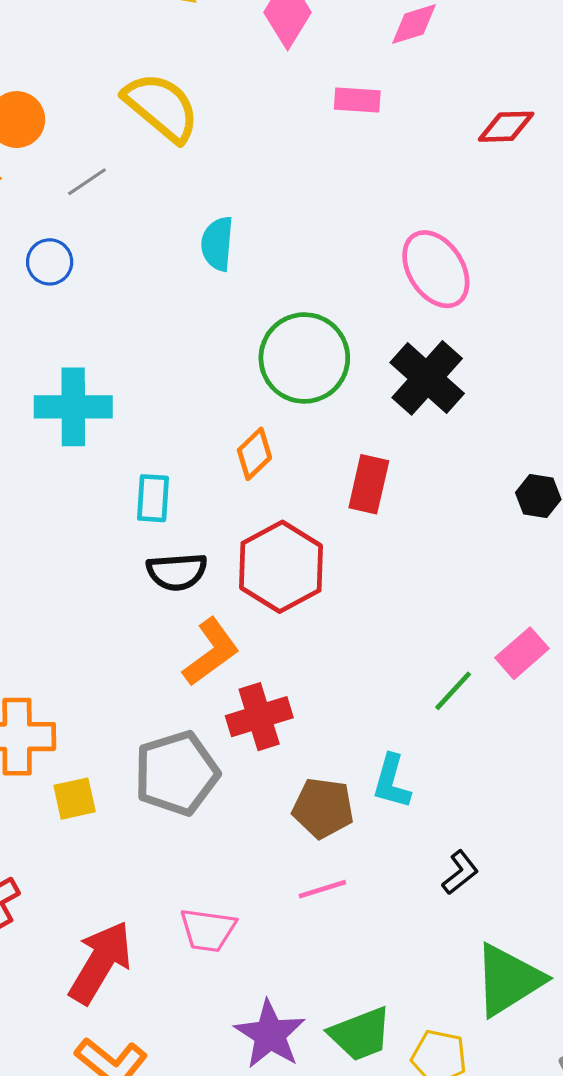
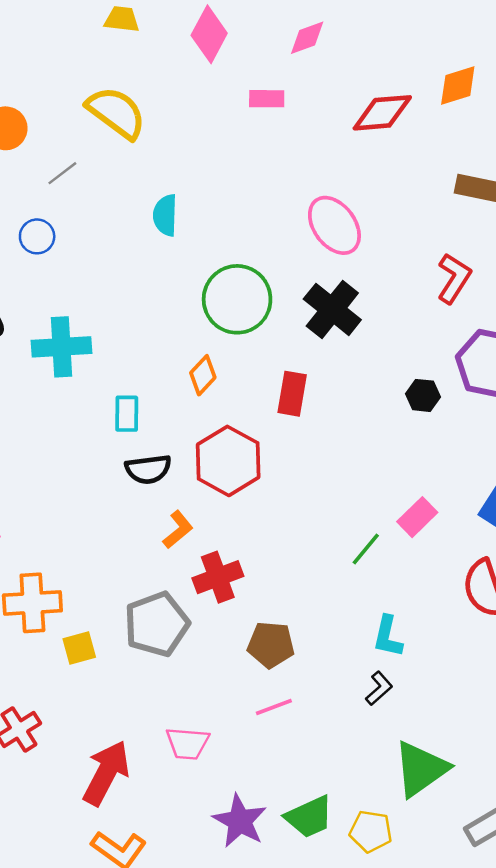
red diamond: (506, 127) -> (382, 113), size x1.4
orange L-shape: (211, 652) -> (178, 530), size x0.7
cyan L-shape: (392, 782) -> (388, 636), moved

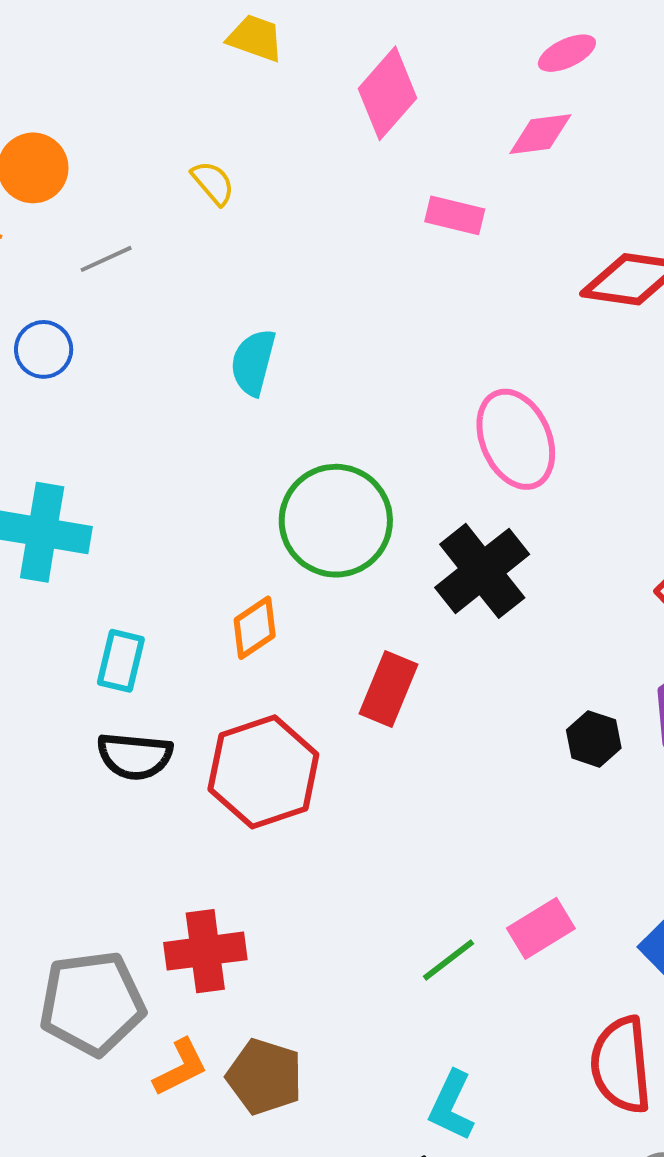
yellow semicircle: (116, 112) -> (213, 183), size x0.5
orange L-shape: (178, 530) -> (180, 1068), moved

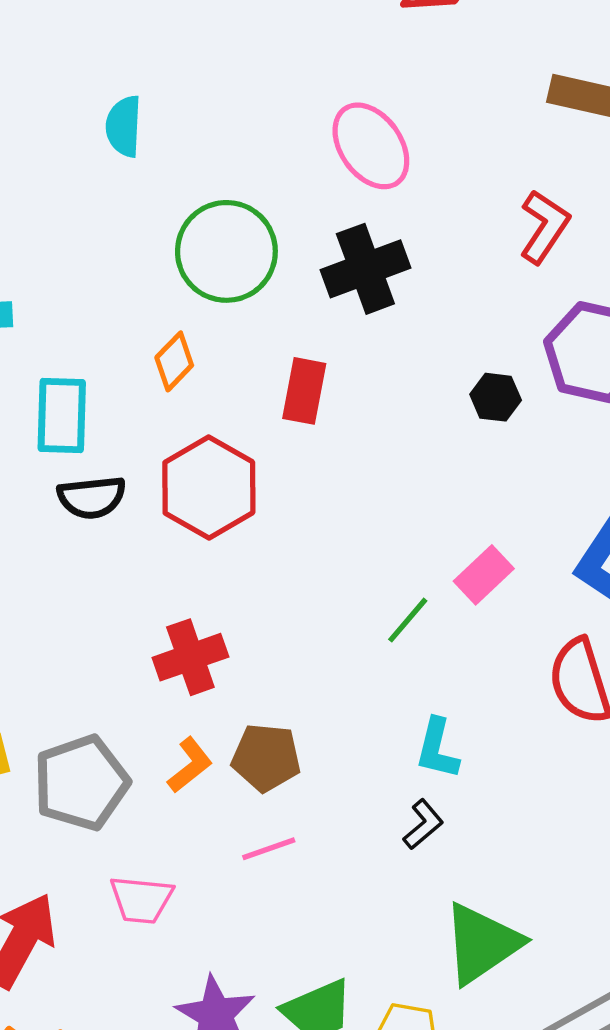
black cross: (482, 571) -> (365, 269), turned 30
cyan rectangle: (121, 661) -> (62, 416), size x1.4
gray pentagon: (92, 1003) -> (81, 783), moved

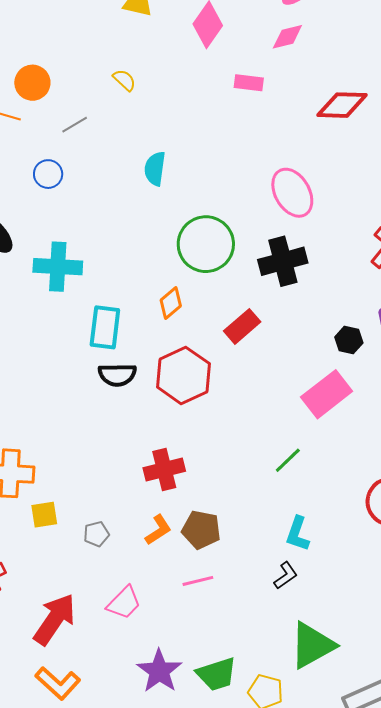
red rectangle: (304, 391) -> (242, 326), turned 33
pink rectangle: (484, 575) -> (327, 394), moved, size x1.5
gray pentagon: (81, 783) -> (96, 534), size x0.5
pink trapezoid: (141, 900) -> (124, 603), turned -57

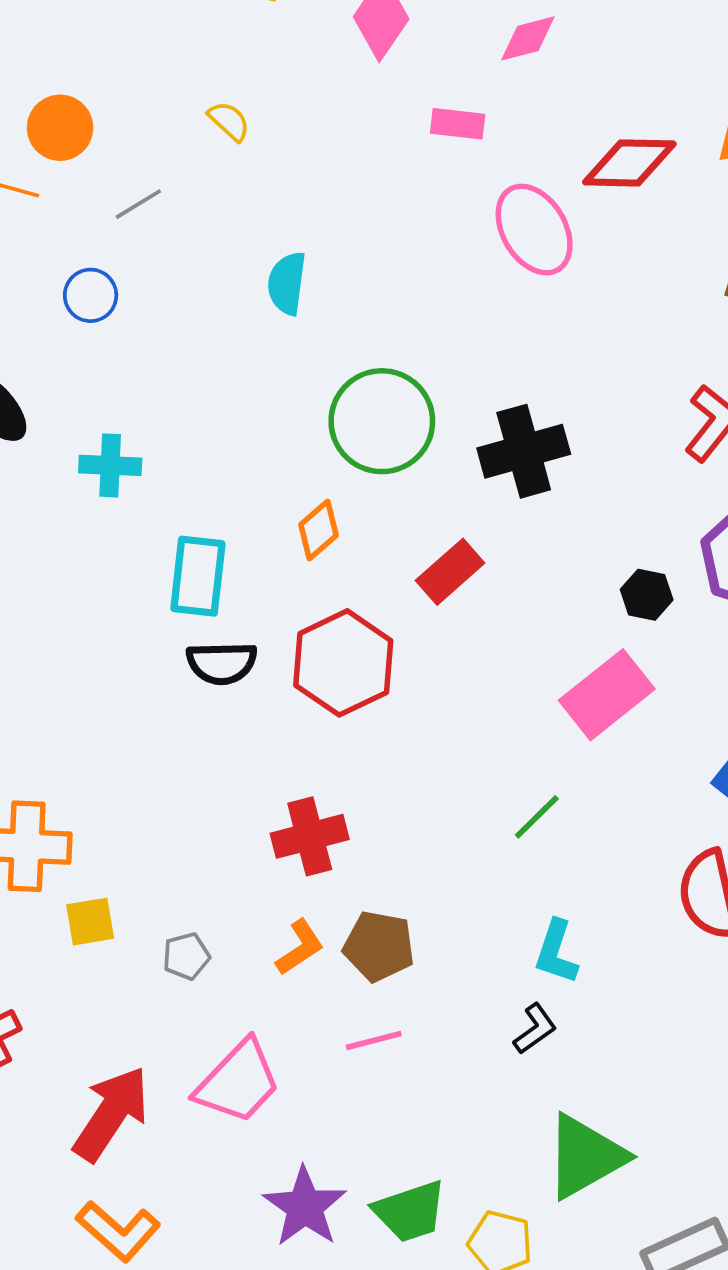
pink ellipse: (292, 193) -> (534, 230), moved
cyan cross: (58, 267) -> (110, 465), size x0.7
pink trapezoid: (124, 603) -> (238, 1082), size x1.4

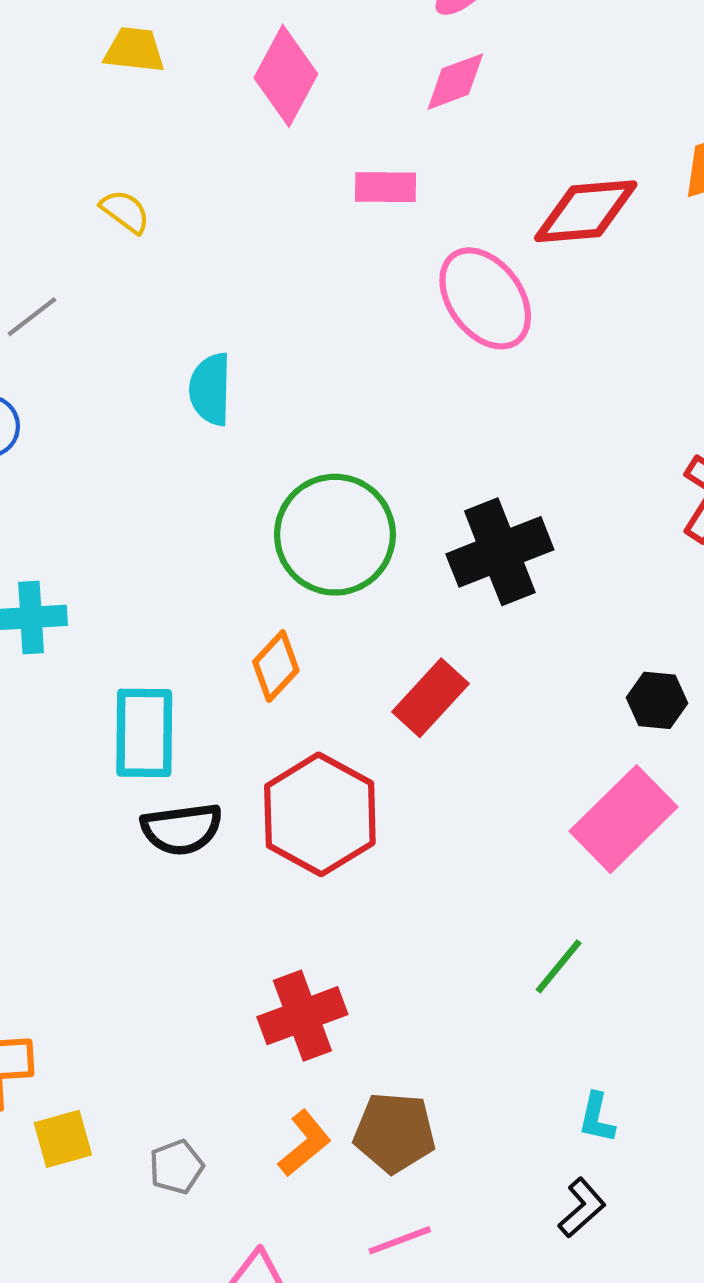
cyan L-shape: (556, 952) -> (597, 1118), size x0.7

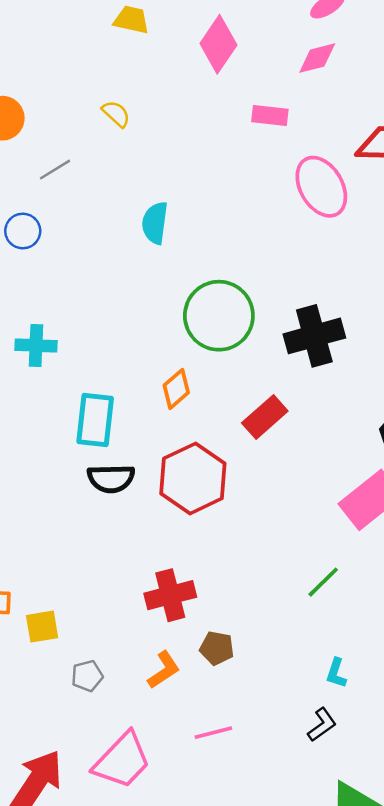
brown pentagon: (394, 1132) -> (217, 648), moved, size x0.7
yellow square: (63, 1139) -> (42, 627), moved

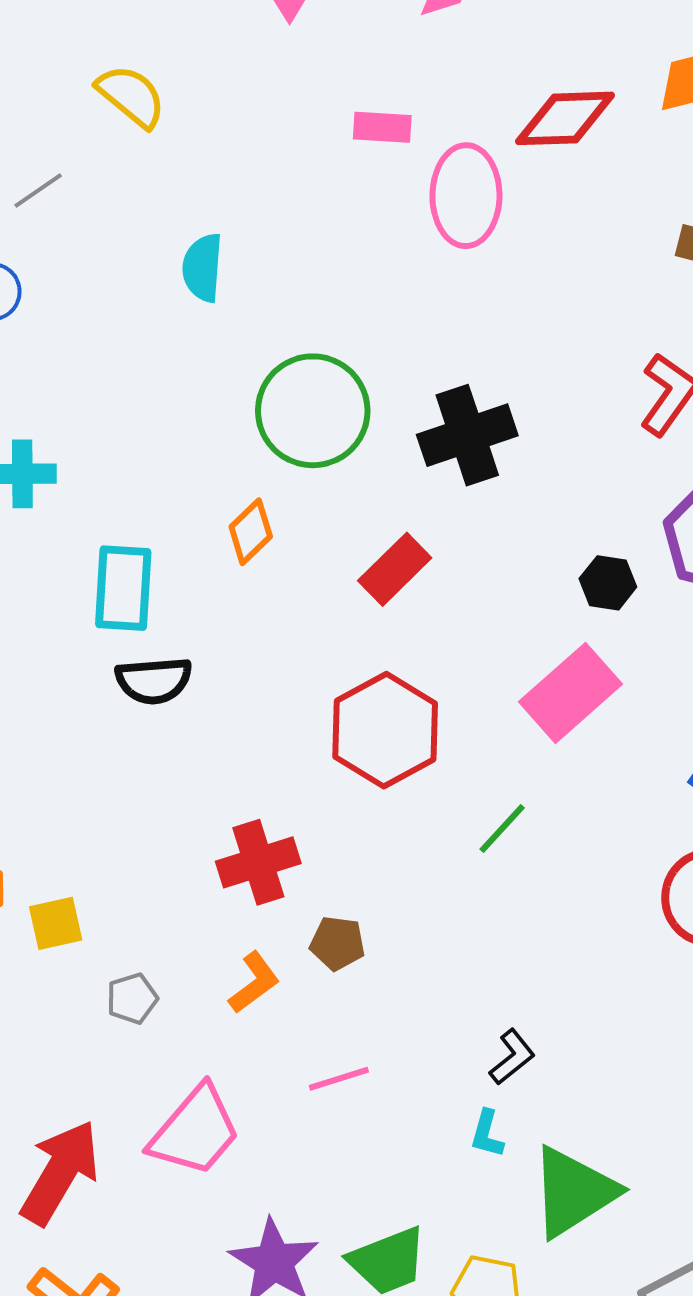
yellow semicircle: (116, 114) -> (131, 96), size x1.5
pink rectangle: (270, 115) -> (382, 127), moved
pink ellipse: (321, 187) -> (466, 196), turned 34
red hexagon: (193, 478) -> (385, 730), moved
cyan L-shape: (336, 673) -> (487, 1134), moved

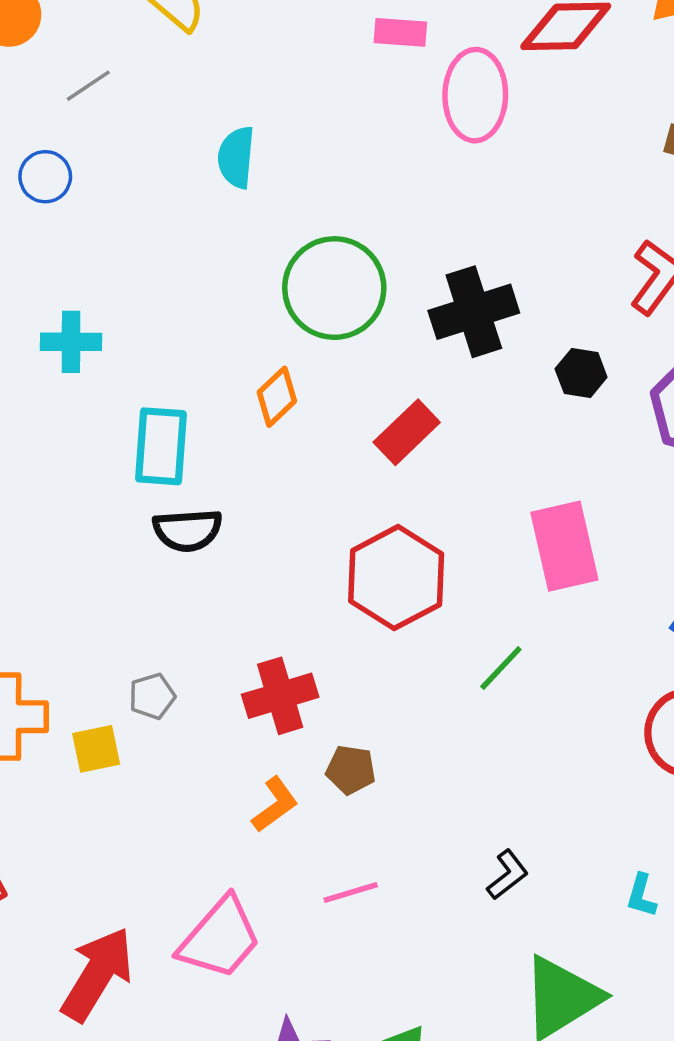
black hexagon: (608, 583) -> (581, 373), moved
pink rectangle: (571, 693) -> (564, 546), turned -62
gray pentagon: (132, 999) -> (152, 696), moved
cyan L-shape: (487, 1134) -> (641, 895), moved

